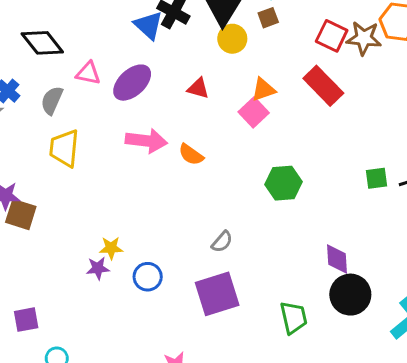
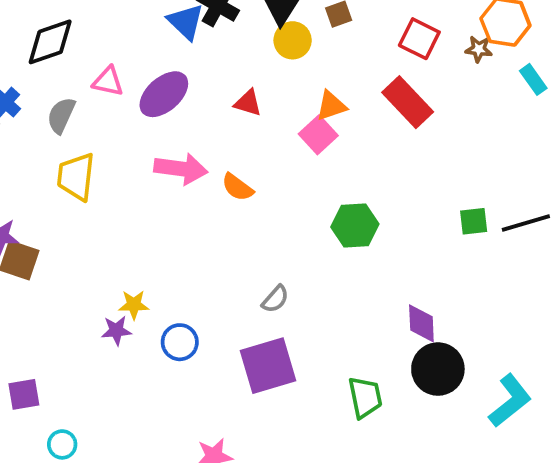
brown star: (364, 38) -> (479, 49), moved, size x0.6
black diamond: (42, 43) -> (50, 42), turned -72

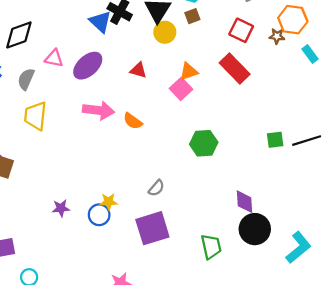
yellow star: (134, 305) -> (109, 202), moved

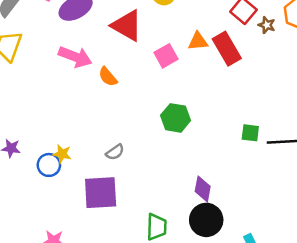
brown star: (277, 36) -> (267, 25), moved
red triangle: (138, 70) -> (127, 26), size x1.8
orange triangle: (189, 71) -> (198, 41), moved

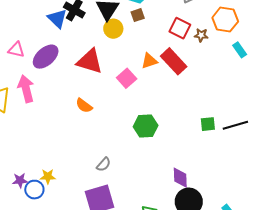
pink arrow: (75, 57) -> (26, 89), moved, turned -112
yellow star: (62, 154) -> (48, 176), moved
blue circle: (49, 165) -> (34, 190), moved

